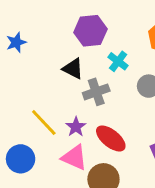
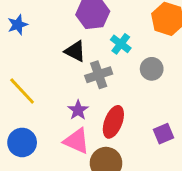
yellow line: (44, 122) -> (22, 91), moved
red ellipse: (111, 138) -> (113, 122), turned 72

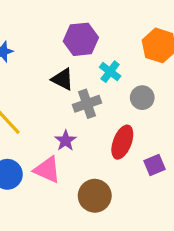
red ellipse: (113, 122) -> (122, 142), moved
pink triangle: (77, 141) -> (47, 170), moved

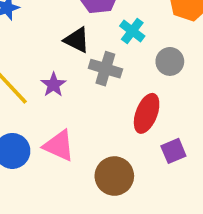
gray cross: (87, 104) -> (105, 69), turned 36
purple star: (66, 141) -> (53, 85), moved
purple square: (155, 165) -> (173, 151), moved

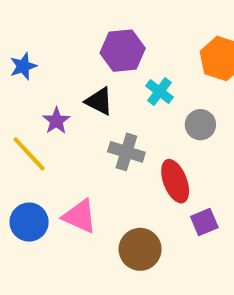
gray cross: (105, 69) -> (126, 152), moved
purple star: (53, 85) -> (56, 121), moved
red ellipse: (147, 113) -> (175, 181), turned -42

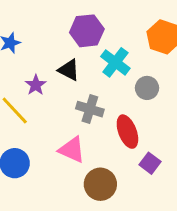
cyan cross: (160, 92) -> (115, 62), size x1.4
pink triangle: (80, 216) -> (72, 150), moved
purple square: (204, 222) -> (150, 163), turned -30

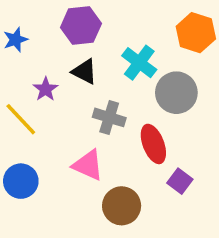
purple hexagon: (87, 31) -> (81, 26), moved
gray circle: (147, 88) -> (176, 93), size x1.5

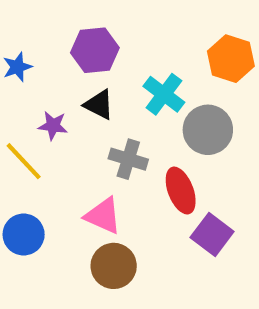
purple star: (46, 89) -> (53, 126), turned -30
purple square: (180, 181) -> (212, 234), size x1.4
brown circle: (122, 206) -> (114, 266), moved

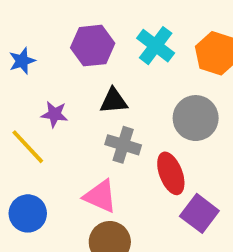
cyan cross: (164, 94) -> (156, 46), moved
black triangle: (99, 105) -> (114, 101), moved, turned -32

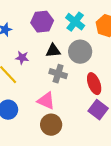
gray circle: (196, 118) -> (80, 52), moved
red ellipse: (171, 173) -> (94, 84), moved

